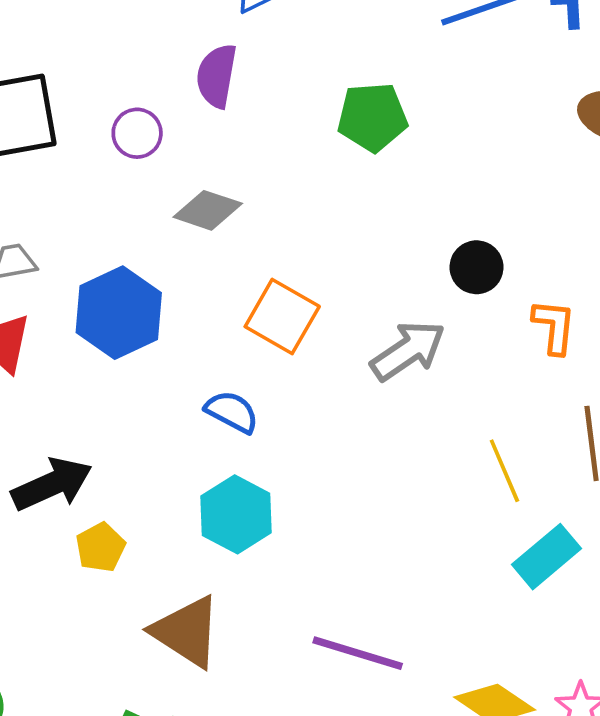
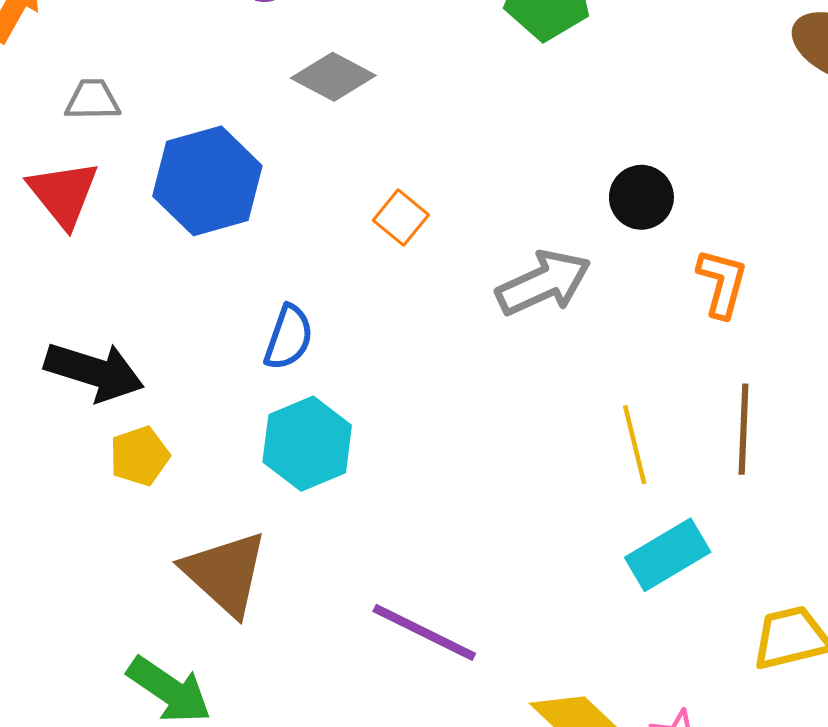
orange square: (282, 316) -> (401, 218), size x0.6
blue semicircle: (232, 412) -> (289, 337), moved, turned 72
black arrow: (52, 484) -> (94, 372), turned 32

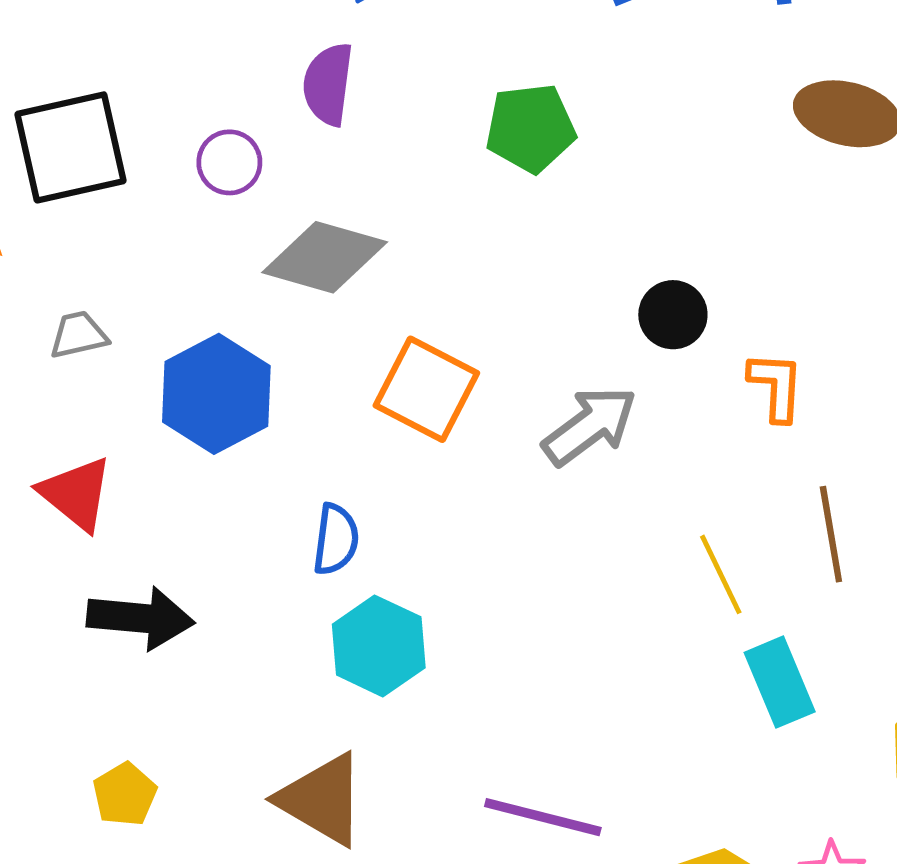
gray diamond: (333, 77) -> (325, 257), size x1.4
red triangle: (63, 194) -> (76, 494), moved
orange square: (401, 218) -> (426, 389), size x1.8
yellow pentagon: (140, 456) -> (125, 794), moved
cyan rectangle: (668, 555) -> (780, 682), turned -70

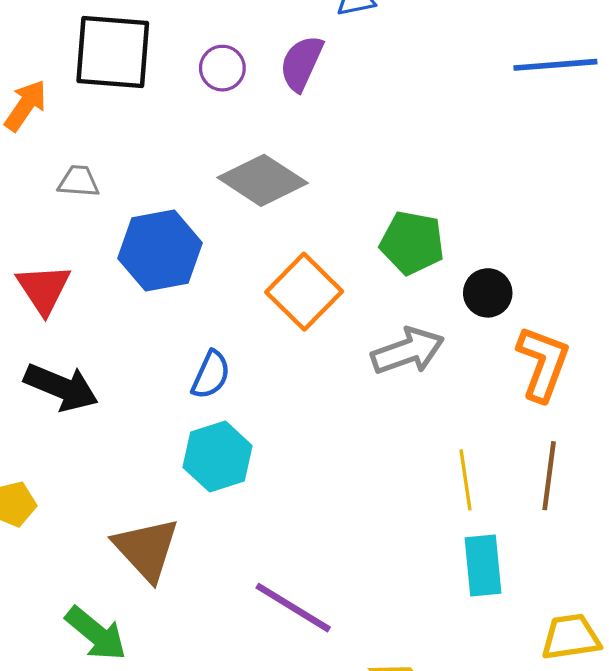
green pentagon: (530, 128) -> (412, 243), moved
purple circle: (229, 162) -> (222, 68), moved
orange L-shape: (776, 386) -> (543, 363), size x1.4

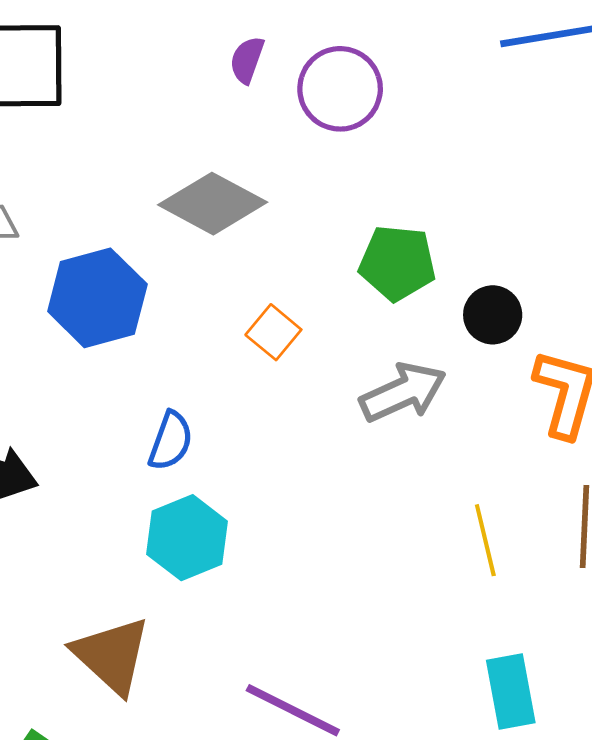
purple semicircle: (301, 63) -> (247, 60), size x0.7
purple circle: (222, 68) -> (340, 89), moved, size x1.5
orange square: (304, 292) -> (273, 332), size x0.6
cyan rectangle: (483, 566) -> (511, 691), moved

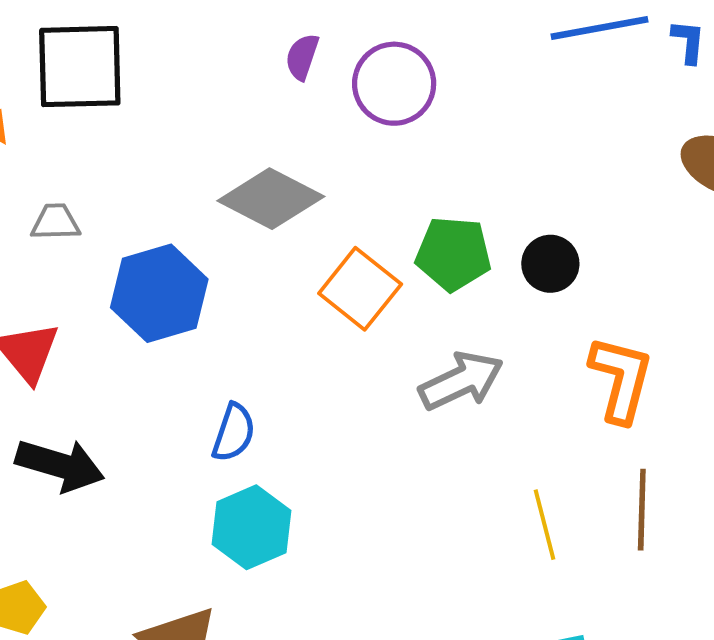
black circle: (493, 315) -> (550, 264), moved
orange square: (273, 332) -> (360, 289), moved, size x1.5

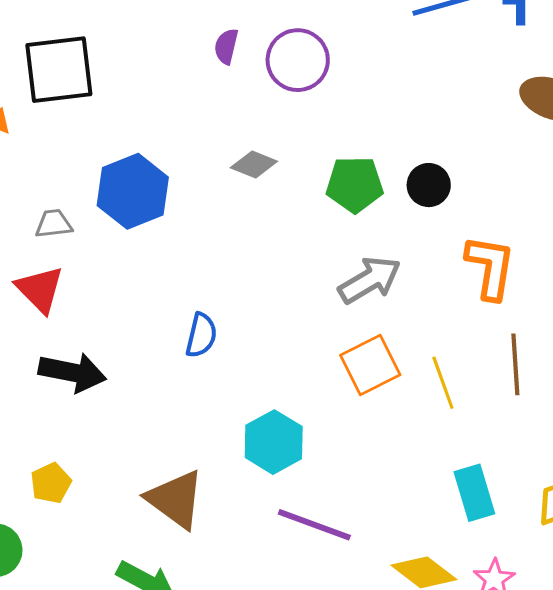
gray diamond: (271, 199) -> (254, 165), moved, size x0.6
gray trapezoid: (56, 222) -> (54, 224), moved
orange square: (360, 289) -> (370, 365), moved, turned 30
blue hexagon: (159, 293) -> (133, 191), moved
cyan hexagon: (251, 527) -> (274, 442), moved

